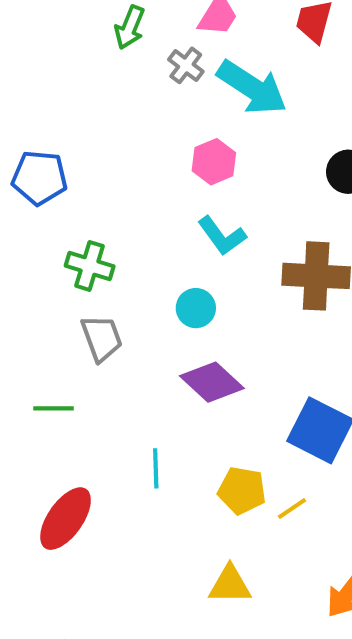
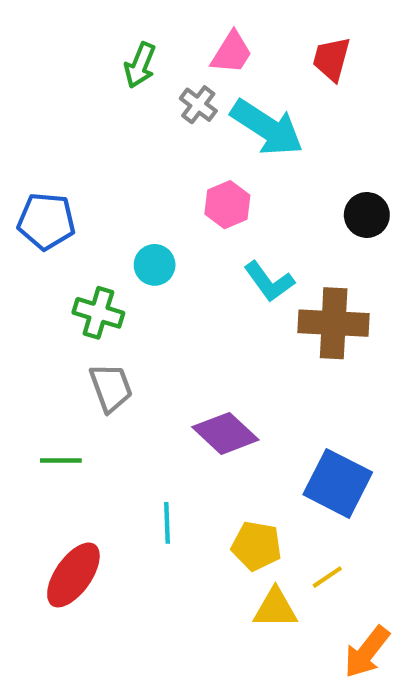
cyan L-shape: (222, 236) -> (269, 282), moved
cyan circle: (196, 308) -> (155, 265), moved
yellow line: (292, 509) -> (327, 577), moved
yellow triangle: (230, 585) -> (275, 608), moved

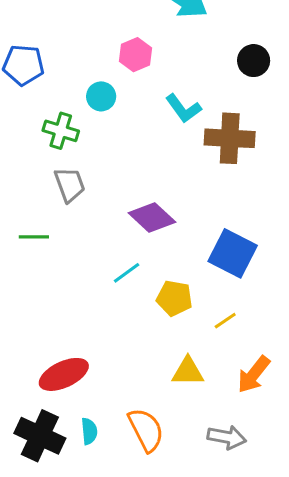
pink hexagon: (227, 205) -> (136, 55), moved
cyan line: (167, 523) -> (127, 273), moved, turned 56
red ellipse: (73, 575) -> (64, 374), moved, turned 30
yellow triangle: (275, 608) -> (188, 371), moved

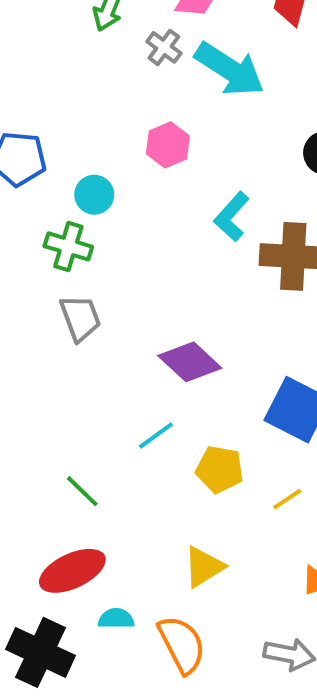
cyan circle: (101, 96) -> (94, 195), moved
cyan L-shape: (183, 108) -> (232, 217), turned 78
green line: (34, 237) -> (82, 491), moved, turned 44
yellow triangle: (188, 371) -> (204, 567), moved, turned -32
cyan semicircle: (89, 431) -> (116, 619), moved, turned -85

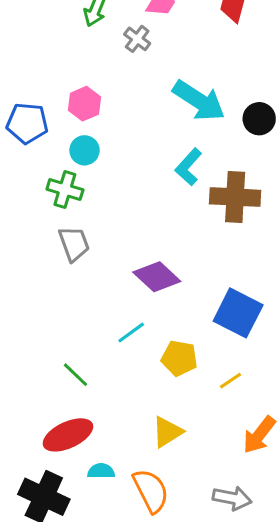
cyan arrow: (230, 69) -> (199, 101), moved
pink hexagon: (168, 145) -> (85, 104), moved

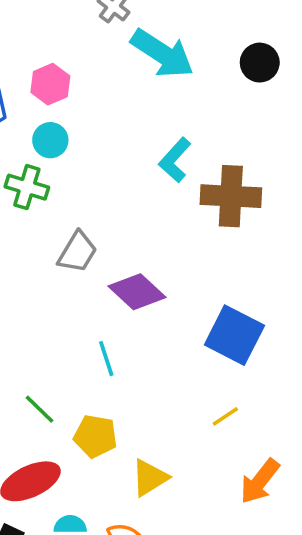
cyan arrow: (199, 101) -> (162, 54), moved
black circle: (259, 119) -> (260, 63), moved
gray trapezoid: (74, 244) -> (77, 252), moved, turned 51
cyan line: (131, 333) -> (106, 359), turned -72
yellow pentagon: (179, 358) -> (95, 436), moved

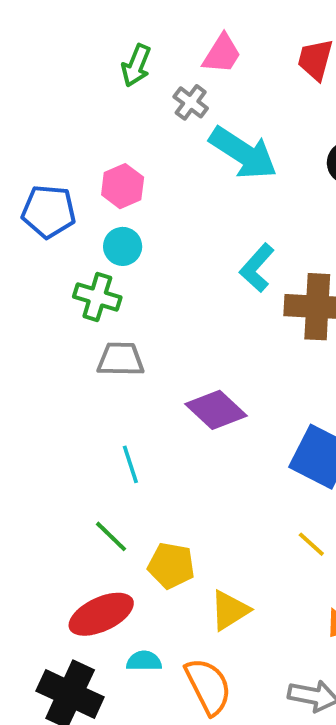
gray trapezoid: (77, 252) -> (121, 359), moved, turned -120
cyan line: (106, 359) -> (130, 464), moved
yellow line: (225, 416) -> (311, 544), turned 76

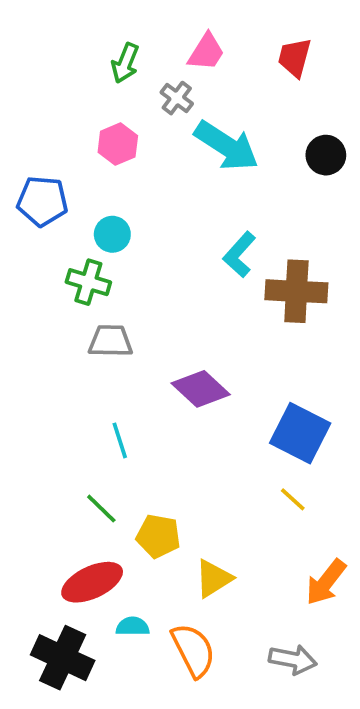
pink hexagon: (123, 186) -> (118, 144), moved
yellow line: (311, 544) -> (293, 499), moved

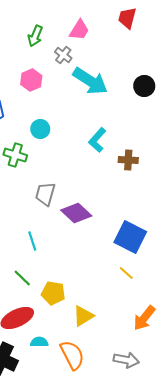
red trapezoid: (295, 58) -> (127, 18), moved
cyan circle: (112, 234) -> (40, 129), moved
brown cross: (296, 291) -> (128, 160), size x0.6
gray trapezoid: (110, 341) -> (45, 194), moved, turned -75

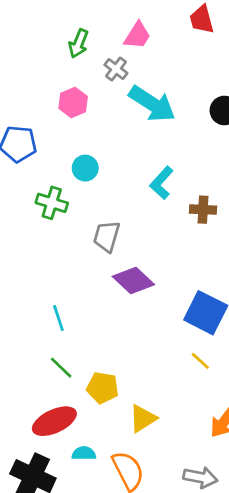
red trapezoid: (127, 18) -> (202, 19), turned -30
gray trapezoid: (45, 194) -> (107, 236), moved
cyan line: (32, 241) -> (58, 318), moved

